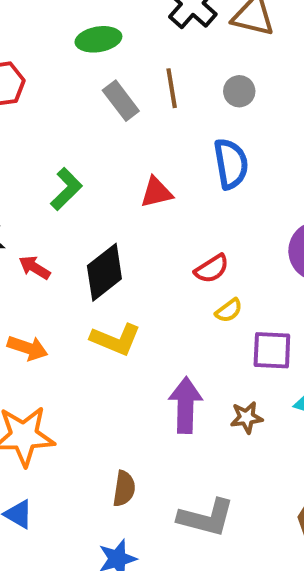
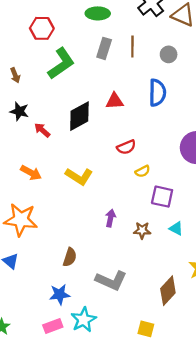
gray rectangle: (121, 101) -> (104, 48), turned 45
green L-shape: (66, 189) -> (61, 64), moved, size x1.4
red semicircle: (212, 269) -> (126, 147), moved
black diamond: (104, 272) -> (79, 116), moved
purple arrow: (185, 405) -> (110, 218), size x0.6

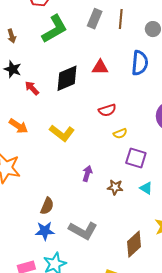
blue star: (60, 294) -> (45, 231), moved

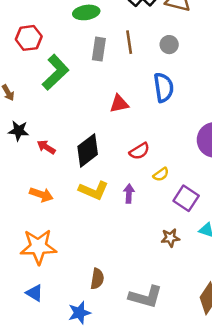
black diamond: (67, 78) -> (88, 150), moved
purple square: (136, 158) -> (186, 198), turned 30
purple arrow: (87, 174) -> (129, 194), moved
blue star: (45, 231) -> (79, 313), moved

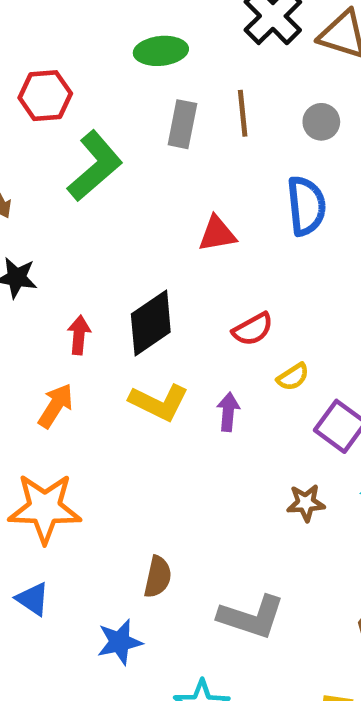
red arrow: (46, 147) -> (79, 335), moved, turned 60
orange arrow: (41, 195) -> (56, 406), turned -80

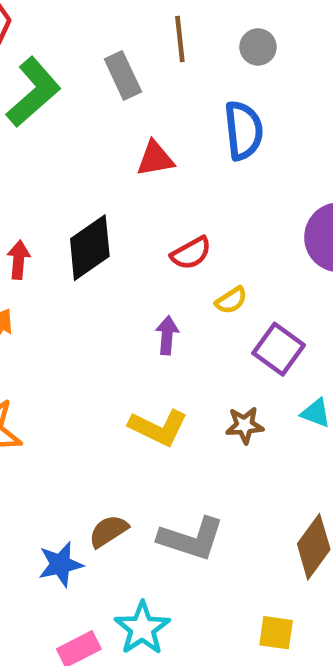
gray rectangle: (182, 124) -> (123, 75), moved, turned -36
yellow L-shape: (159, 402) -> (158, 428), moved
brown semicircle: (158, 577) -> (108, 531), moved, turned -135

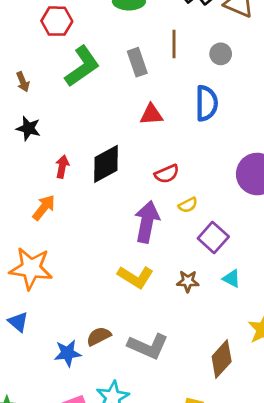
purple arrow: (167, 335) -> (147, 222), size x1.8

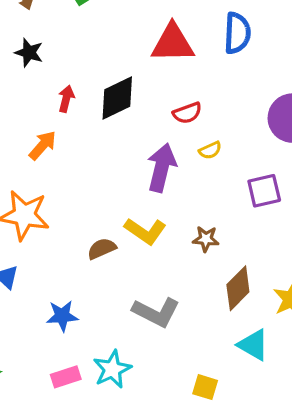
red triangle: (151, 114) -> (173, 43), size x1.6
purple square: (213, 238) -> (264, 191), moved, turned 32
cyan triangle: (232, 279) -> (253, 345), moved, size x1.5
brown semicircle: (99, 336) -> (102, 249), moved
brown diamond: (222, 359) -> (238, 288), moved

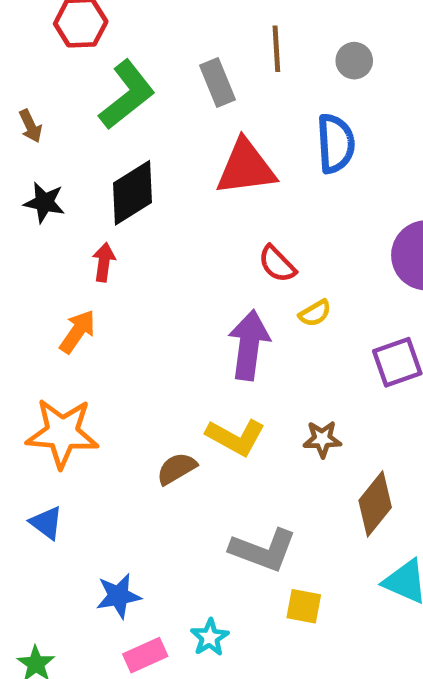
black diamond: (117, 98) -> (133, 193), moved
red semicircle: (187, 113) -> (277, 264), turned 72
blue star: (62, 316) -> (118, 596), moved
cyan star: (112, 369) -> (210, 637), size x0.7
yellow square: (205, 387) -> (304, 606), moved

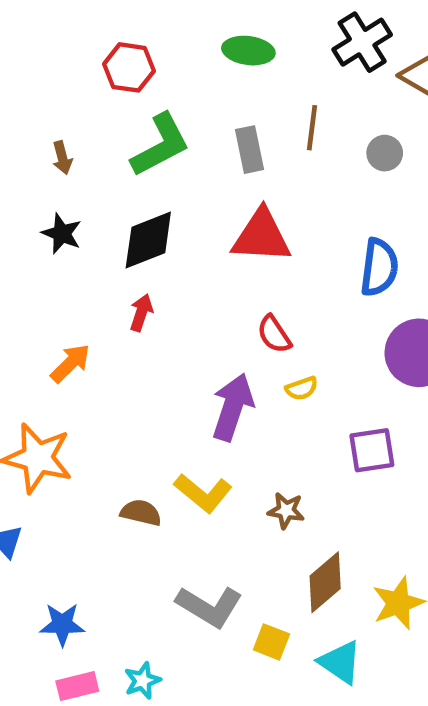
blue semicircle: (336, 144) -> (379, 267), moved
red arrow: (104, 262) -> (141, 313), moved
brown semicircle: (177, 469) -> (141, 513), turned 33
yellow square: (304, 606) -> (271, 642), moved

